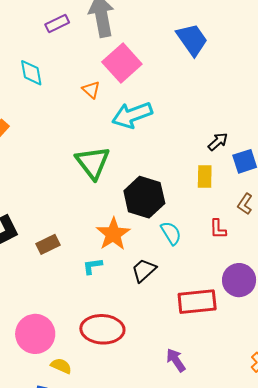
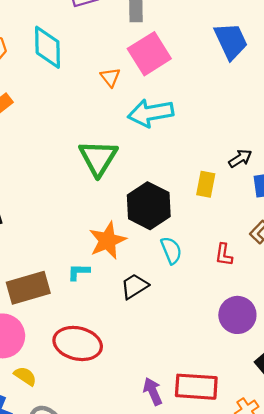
cyan diamond: (31, 73) -> (48, 47), size x1.4
yellow rectangle: (205, 176) -> (206, 184), moved
brown rectangle: (48, 244) -> (28, 288), moved, size x1.6
red rectangle: (197, 302) -> (196, 387), moved

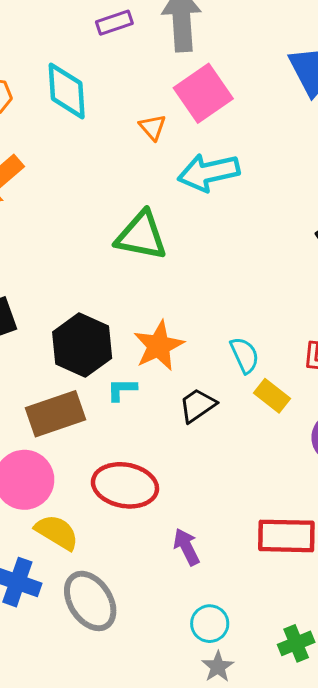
green triangle: (98, 158) -> (141, 236), turned -48
yellow rectangle: (206, 184) -> (272, 396), moved, turned -60
black hexagon: (149, 206) -> (82, 345), moved
yellow semicircle: (25, 376) -> (57, 532), size x1.4
purple arrow: (153, 391) -> (186, 547), moved

